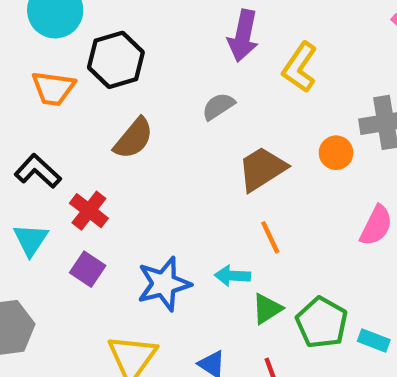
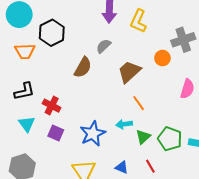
brown semicircle: (134, 138) -> (83, 67), moved
black L-shape: (38, 171) -> (24, 91), turned 135

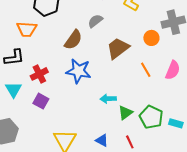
orange trapezoid: (25, 51) -> (27, 29), moved
orange line: (139, 103) -> (146, 70), moved
red cross: (52, 106) -> (39, 74), turned 30
blue star: (93, 134) -> (79, 71), moved, turned 30

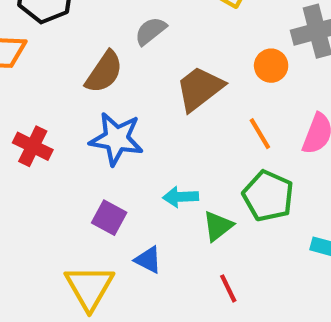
red cross: (39, 74) -> (33, 146), turned -36
purple square: (41, 101) -> (109, 218), moved
green pentagon: (151, 117) -> (268, 196), moved
blue triangle: (102, 140) -> (148, 260), moved

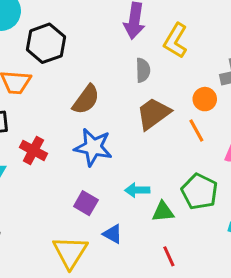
gray semicircle: (151, 31) -> (143, 70), moved, turned 125
orange line: (260, 134) -> (196, 130), moved
green triangle: (218, 226) -> (163, 212), turned 30

